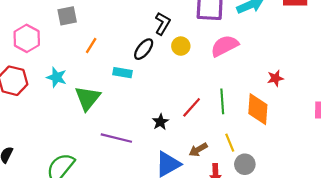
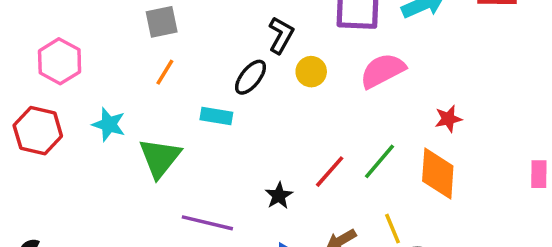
gray square: (67, 16) -> (162, 22), moved
red star: (275, 78) -> (448, 119), moved
green line: (222, 101) -> (380, 161), turned 45

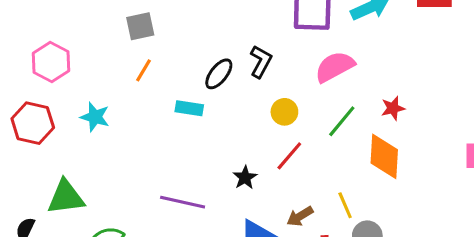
black L-shape: (281, 35) -> (261, 62), moved
yellow circle: (311, 72) -> (284, 112), moved
green triangle: (160, 158) -> (66, 197), moved, turned 45
green line: (380, 161) -> (342, 121), moved

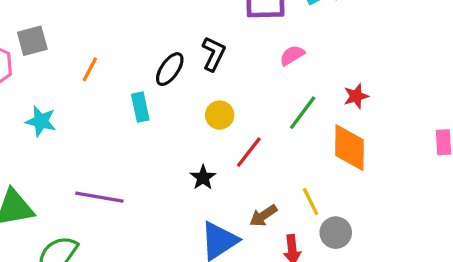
gray square: (140, 26) -> (32, 41), moved
pink semicircle: (335, 67) -> (292, 55), size x0.6
cyan rectangle: (189, 108) -> (140, 107), turned 72
yellow circle: (284, 112) -> (220, 115), moved
purple line: (183, 202) -> (99, 197), moved

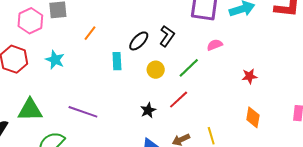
green line: (303, 113) -> (189, 68), moved
yellow circle: (220, 115) -> (156, 70), moved
orange diamond: (349, 148) -> (253, 117), moved, size x0.7

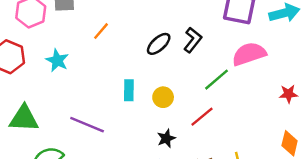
pink semicircle: (215, 45) -> (249, 54), size x1.8
cyan rectangle: (117, 61) -> (129, 90), moved
yellow circle: (156, 70) -> (163, 97), moved
black star: (148, 110) -> (166, 138), moved

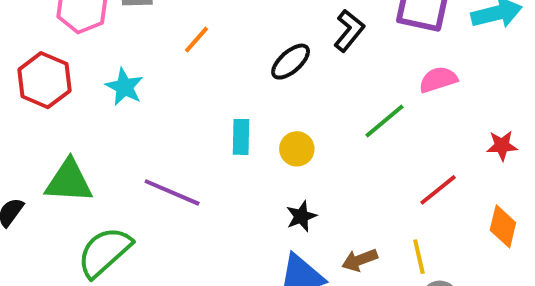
black L-shape: (193, 40) -> (349, 31), moved
pink semicircle: (249, 54) -> (438, 80), size x0.7
red line: (202, 117) -> (438, 190), moved

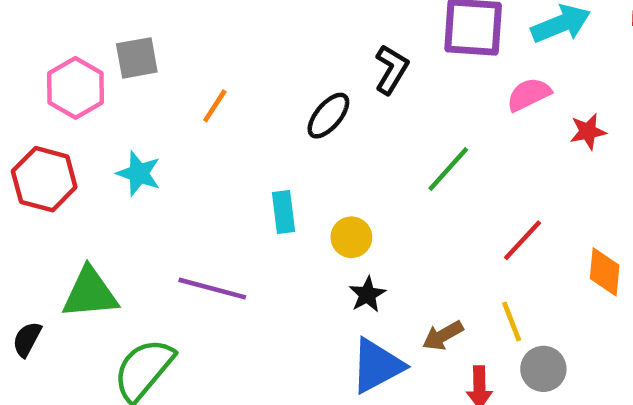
pink semicircle: (438, 80) -> (529, 94), moved
red star: (502, 146) -> (588, 132), moved
yellow circle: (297, 149) -> (351, 237), moved

